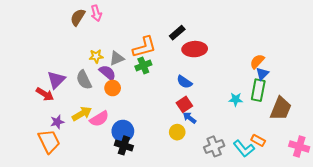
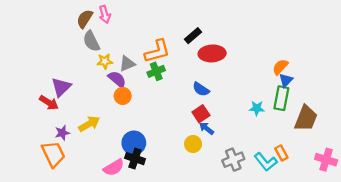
gray semicircle: (84, 80) -> (91, 41), moved
pink semicircle: (99, 119) -> (114, 167), moved
orange rectangle: (258, 140) -> (281, 153), turned 32

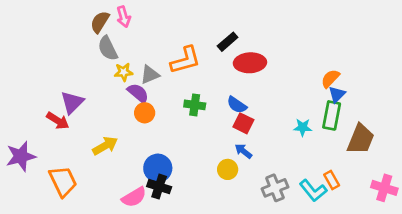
green cross: (156, 71) -> (195, 105), moved, turned 30
red square: (201, 114) -> (243, 123), moved, turned -30
purple star: (62, 133) -> (21, 156), moved, size x1.6

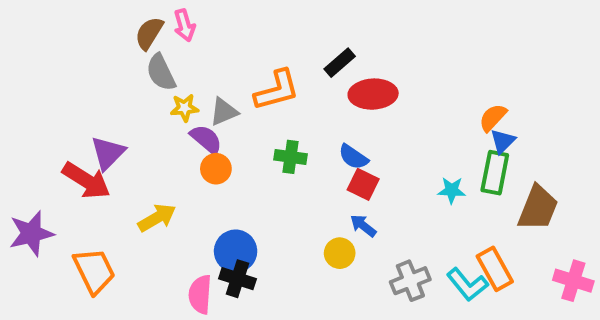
red arrow: (58, 121) -> (86, 180), size x1.4
orange rectangle: (332, 180) -> (495, 269), size x1.5
pink semicircle: (134, 197) -> (200, 294), turned 125

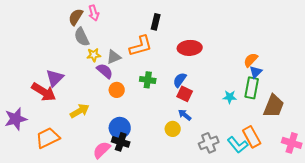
black rectangle: (340, 63) -> (156, 22), moved, turned -35
blue semicircle: (353, 157) -> (180, 80), turned 91
orange circle: (216, 169) -> (117, 90), moved
orange trapezoid: (94, 271) -> (48, 138), turned -90
pink semicircle: (200, 294) -> (102, 150), turned 42

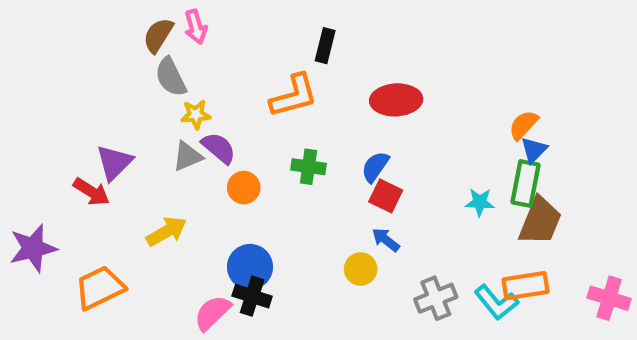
gray triangle: (114, 57) -> (187, 156), moved
red arrow: (44, 92) -> (91, 192), size x0.7
brown trapezoid: (274, 106) -> (540, 221), moved
orange rectangle: (252, 137) -> (526, 286), turned -70

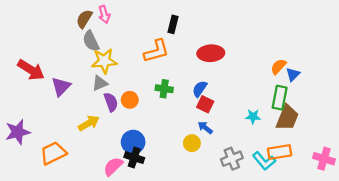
yellow star: (196, 115) -> (104, 61), size x1.6
purple semicircle: (219, 148) -> (111, 102), moved, turned 30
blue triangle: (534, 150) -> (293, 74), moved
red arrow: (91, 192) -> (31, 70), moved, size x1.4
cyan star: (480, 202) -> (253, 116), moved

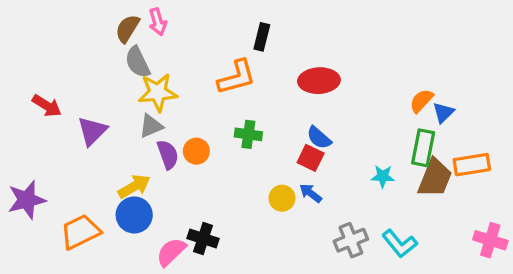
red arrow: (31, 70) -> (47, 106), size x0.7
blue semicircle: (200, 89) -> (319, 138), moved, turned -84
blue circle: (133, 142) -> (134, 215), moved
yellow circle: (192, 143) -> (282, 198), moved
orange rectangle: (280, 152) -> (472, 165), moved

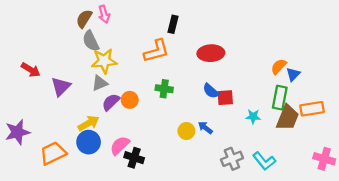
purple semicircle: (168, 155) -> (111, 102), turned -114
red square: (311, 158) -> (225, 98), moved, turned -30
pink semicircle: (171, 252) -> (120, 145), moved

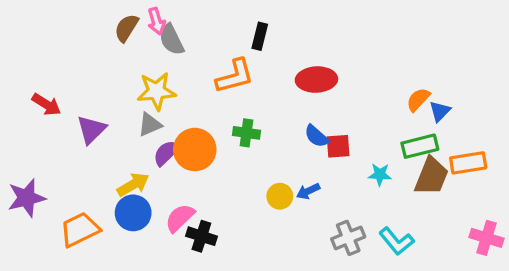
gray semicircle: (91, 41) -> (171, 40), moved
green rectangle: (280, 98) -> (420, 146), turned 65
orange circle: (130, 100) -> (195, 150), size x1.6
blue arrow: (205, 128) -> (308, 191), turned -64

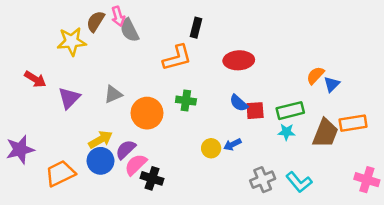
yellow star: (156, 91) -> (72, 41), moved
green rectangle: (420, 146) -> (290, 111), moved
purple semicircle: (166, 153) -> (126, 150), moved

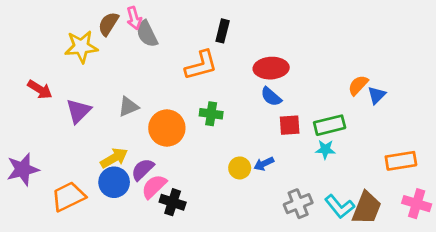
blue semicircle: (239, 103) -> (271, 97), moved
orange rectangle: (353, 123) -> (401, 161), moved
brown trapezoid: (325, 133) -> (367, 208), moved

